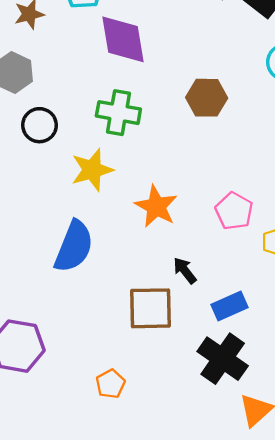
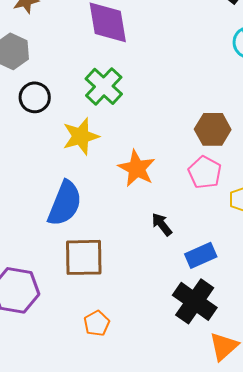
brown hexagon: (207, 98) -> (213, 129), moved
green cross: (118, 113) -> (104, 86), turned 33
brown square: (151, 308) -> (84, 257), moved

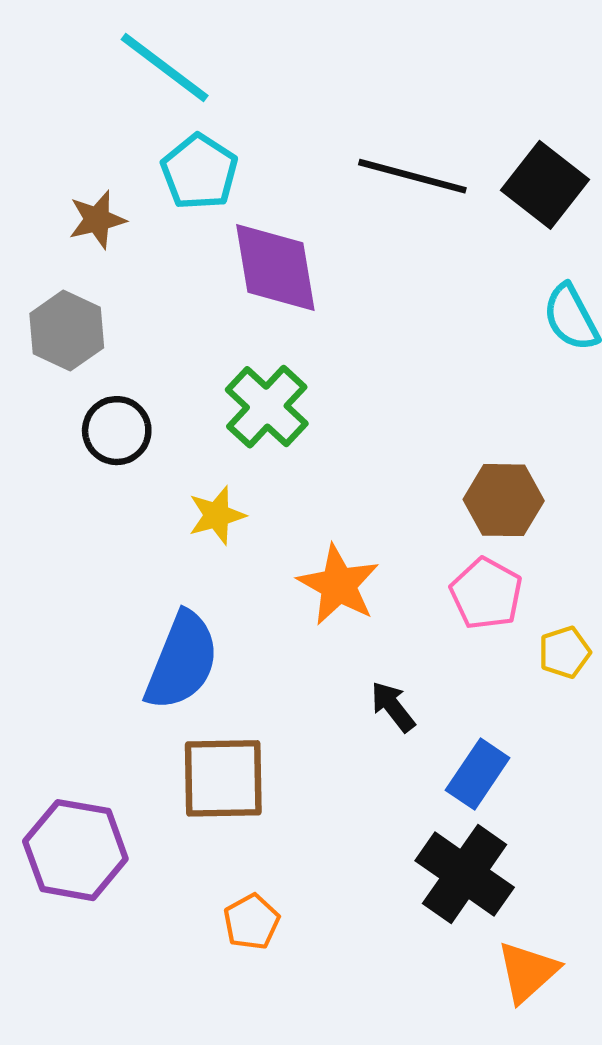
yellow star: (81, 136) -> (217, 515), size x0.7
blue rectangle: (201, 255) -> (478, 774), turned -32

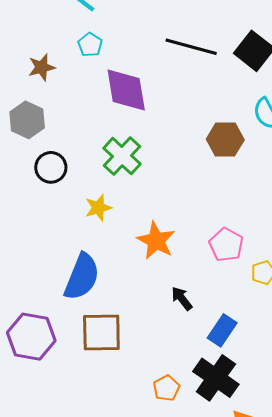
cyan pentagon: (199, 172) -> (90, 45), size x0.7
brown hexagon: (504, 500) -> (225, 140), moved
purple hexagon: (75, 850) -> (31, 337), moved
orange pentagon: (252, 922) -> (166, 388), moved

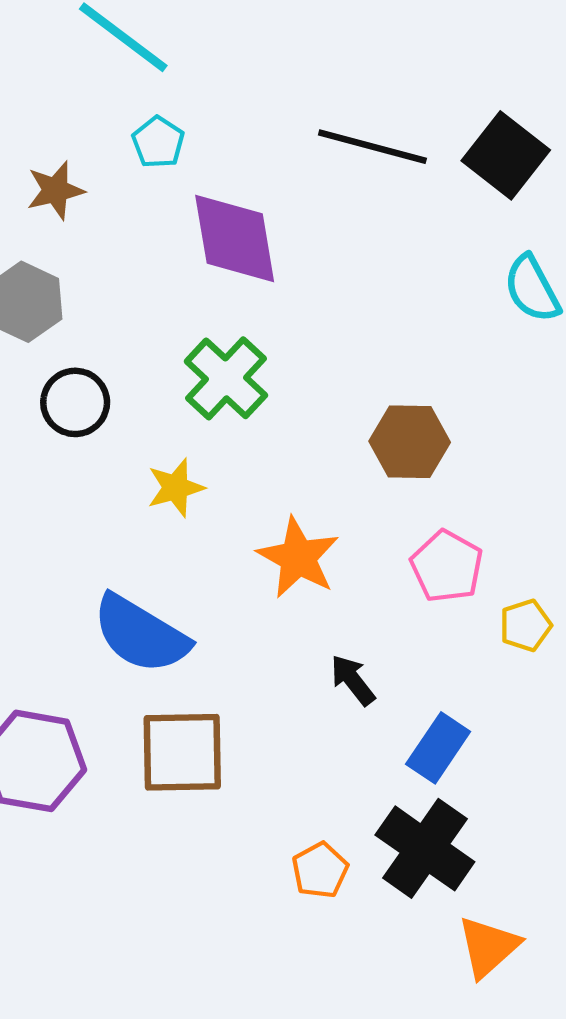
brown hexagon: (225, 140) -> (410, 442), moved
blue semicircle: (82, 277) -> (141, 634), turned 99

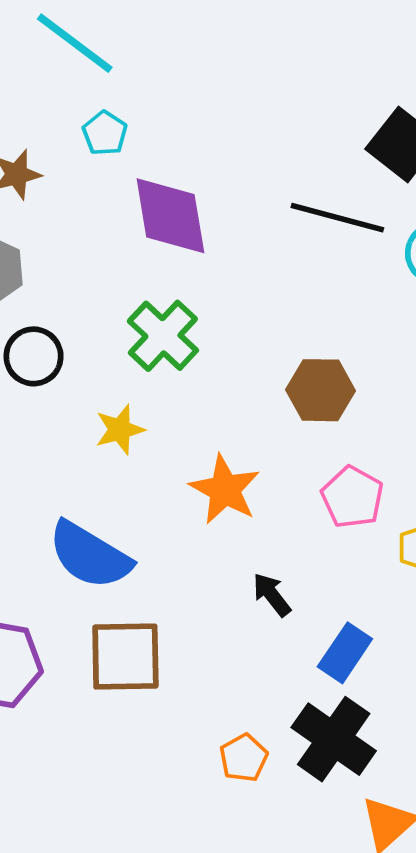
black line: (372, 147) -> (337, 218), moved

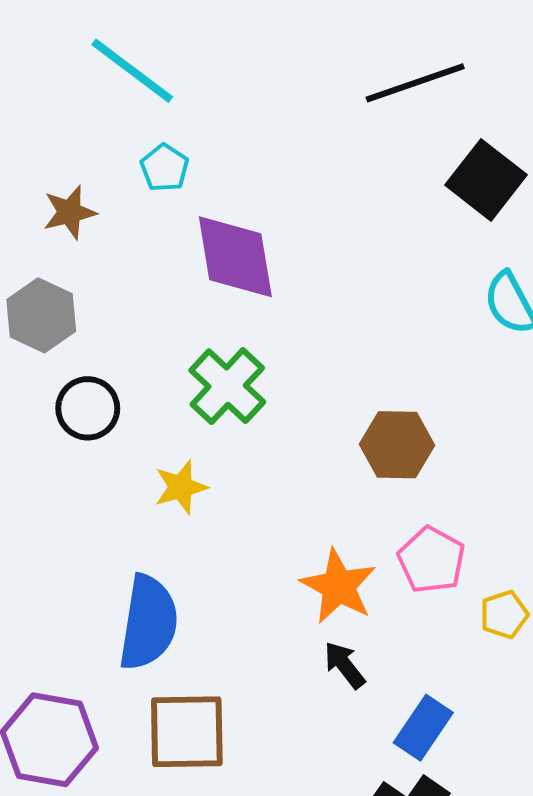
black line: (337, 218) -> (415, 83), moved, turned -34
orange star: (225, 490) -> (338, 586), moved
blue semicircle: (90, 555) -> (148, 623), turned -112

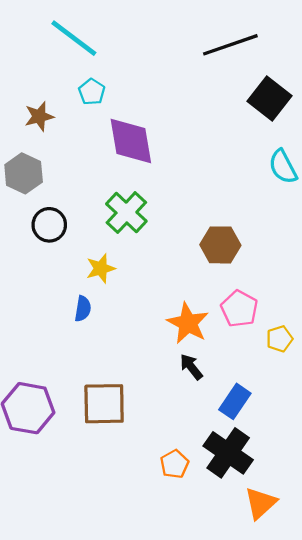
blue semicircle: (148, 623) -> (83, 309), moved, size x0.5

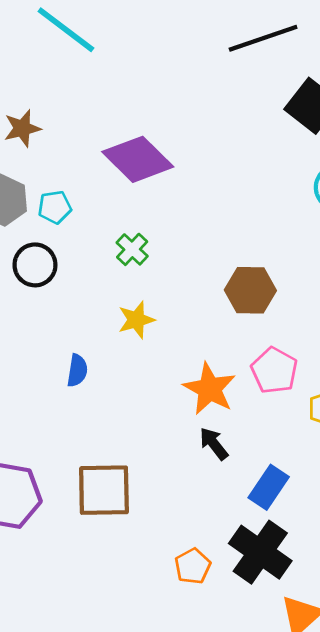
cyan pentagon: (92, 92) -> (55, 207), moved, turned 30
purple diamond: (131, 141) -> (138, 159), turned -36
green cross: (126, 213) -> (132, 249), size x0.6
yellow star: (101, 268) -> (136, 320), moved

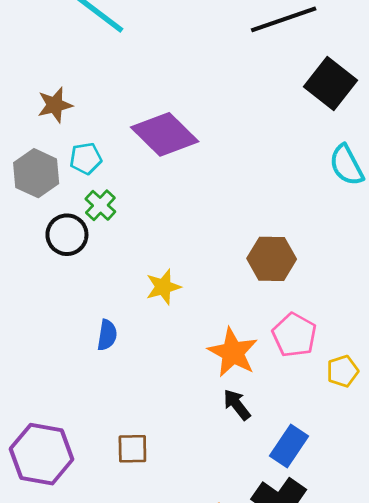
cyan pentagon: (55, 207) -> (86, 158), moved
green cross: (132, 249) -> (100, 205), moved
brown square: (104, 490) -> (132, 449), size x0.6

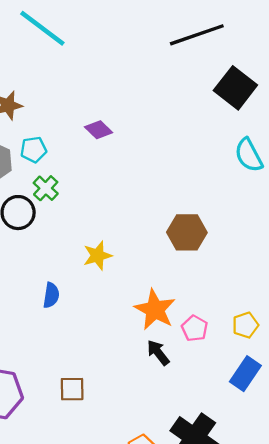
purple diamond: (165, 134) -> (99, 130), size x0.5
pink pentagon: (294, 335) -> (195, 328), moved, size x0.7
blue rectangle: (289, 446) -> (245, 374), moved

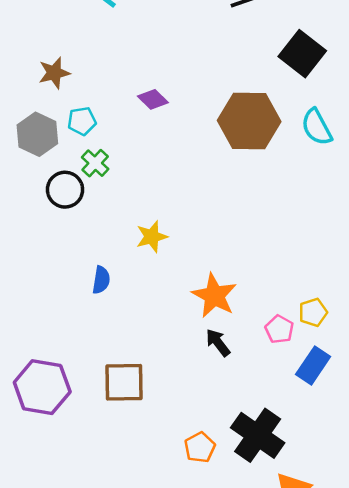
brown hexagon: (187, 232) -> (249, 121), moved, size x1.4
pink pentagon: (195, 328) -> (279, 329), moved
brown square: (72, 389) -> (124, 382), size x1.5

